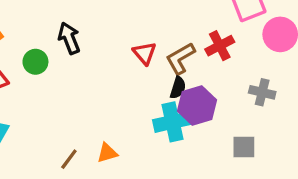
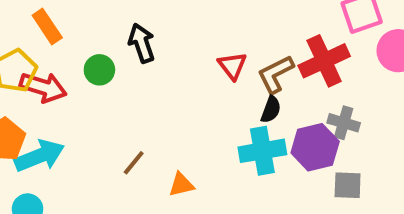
red cross: (220, 46) -> (324, 61), size x1.4
gray cross: (262, 92) -> (344, 123), moved
purple hexagon: (197, 106) -> (315, 147), moved
brown line: (69, 159) -> (134, 163), moved

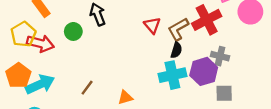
brown line: (134, 163) -> (87, 88), moved

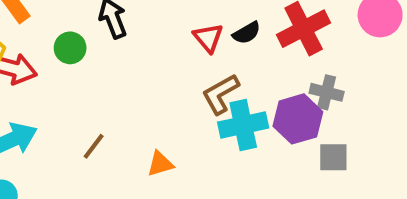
brown L-shape: (178, 29) -> (220, 94), moved
black semicircle: (176, 50) -> (247, 33), moved, turned 42

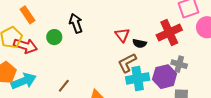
black semicircle: (247, 33) -> (140, 43), moved, turned 40

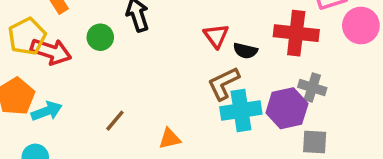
red cross: (169, 32) -> (296, 33), turned 30
cyan arrow: (24, 81) -> (47, 111), size x0.7

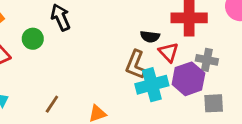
red triangle: (216, 36) -> (169, 52), moved
brown L-shape: (224, 83) -> (136, 65), turned -36

